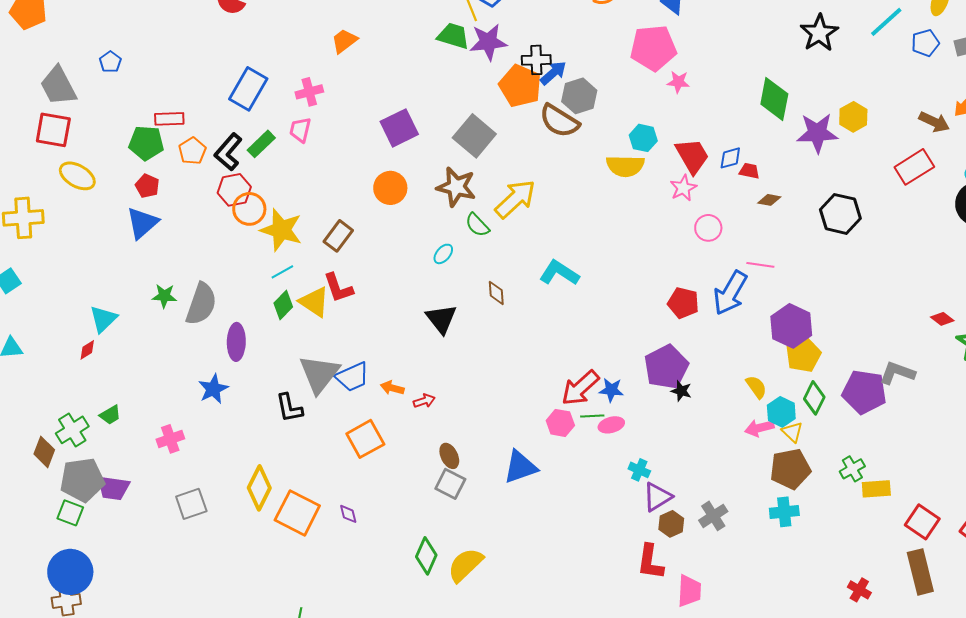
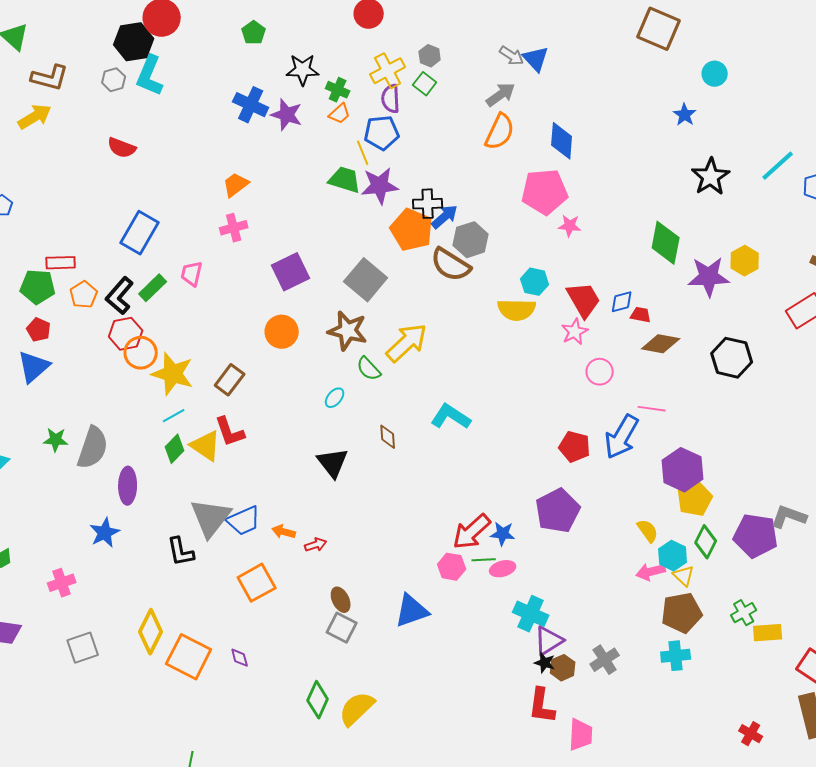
pink cross: (309, 92) -> (234, 228), moved
brown diamond: (769, 200) -> (661, 344), size x1.6
black star: (681, 391) -> (545, 663), moved
cyan cross: (639, 470) -> (531, 614), size x1.6

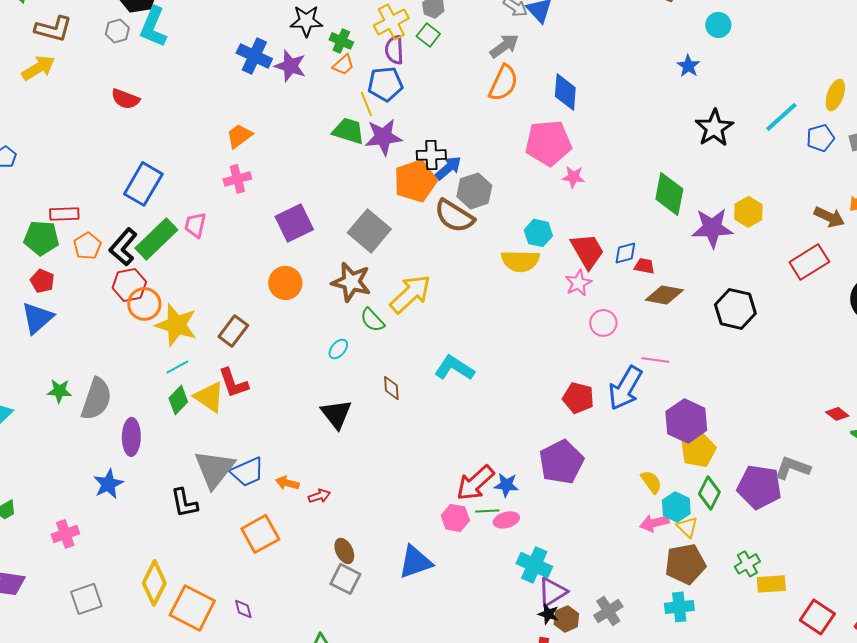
orange pentagon: (412, 230) -> (415, 181), turned 30
green rectangle: (153, 288) -> (156, 239), size x1.5

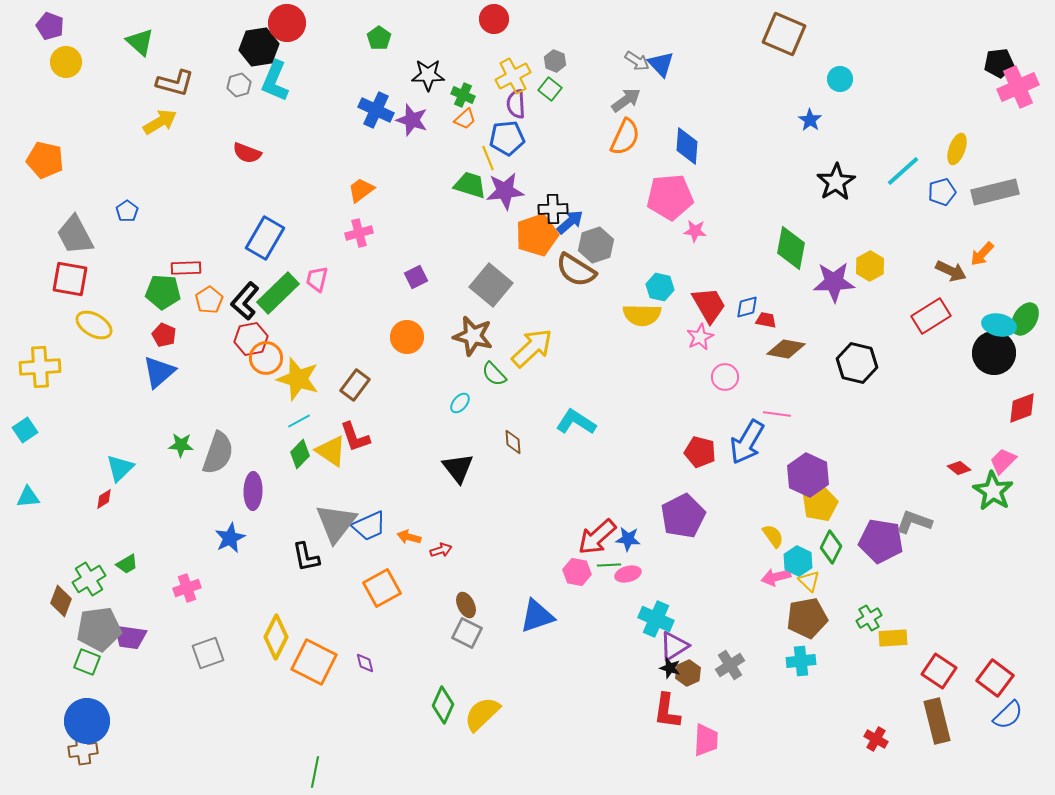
purple square: (294, 223) -> (416, 277), size x0.6

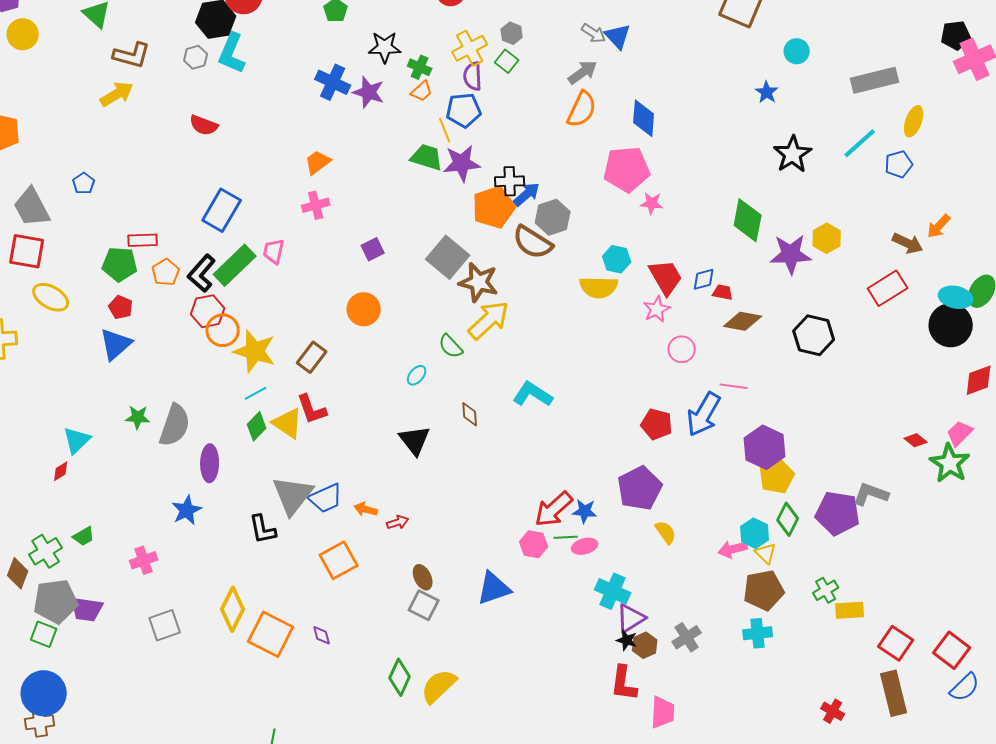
gray rectangle: (995, 192) -> (875, 80), moved
brown star: (473, 336) -> (479, 282), moved
yellow semicircle: (773, 536) -> (666, 532), moved

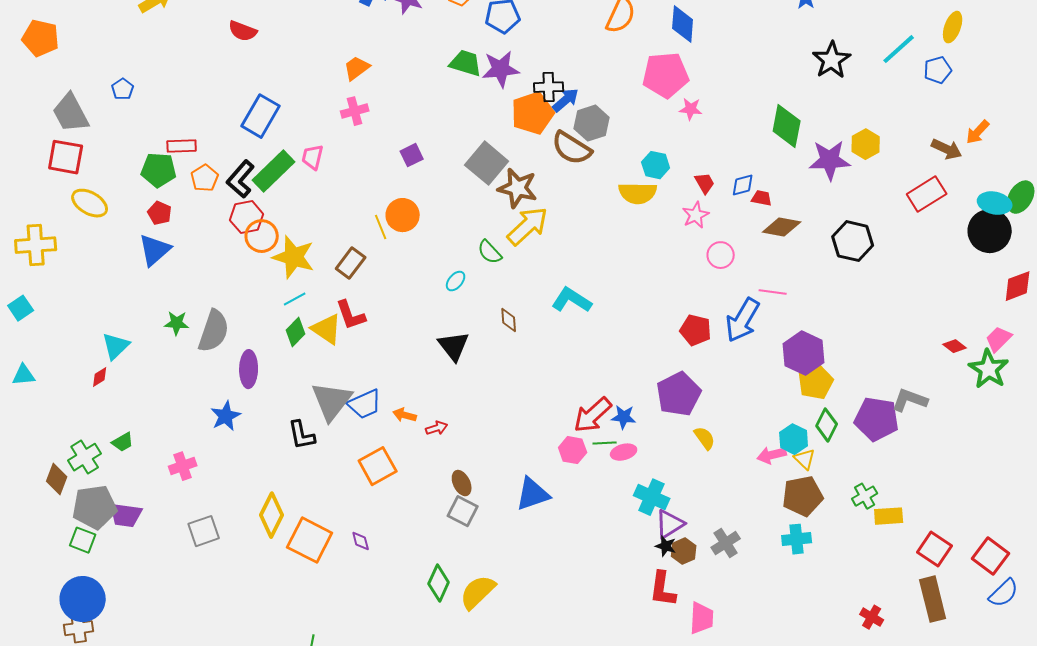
yellow line: (445, 130) -> (381, 227), moved
red trapezoid: (666, 277) -> (705, 183), size x0.6

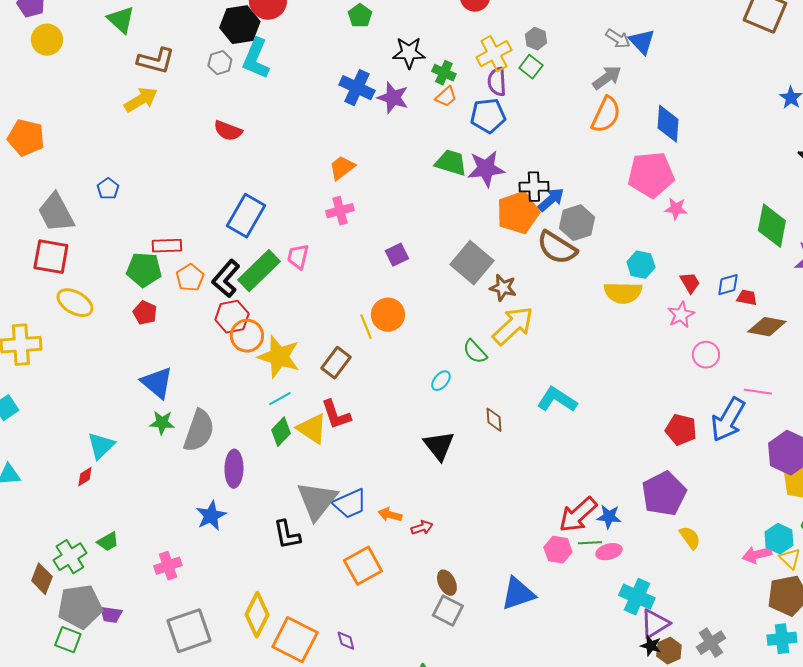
brown star: (518, 188) -> (503, 288), size x0.7
blue triangle: (155, 250) -> (157, 383), moved, turned -39
purple trapezoid: (126, 515) -> (111, 615), size x0.7
gray square: (204, 531) -> (189, 631), size x1.4

